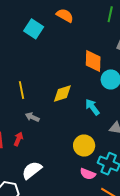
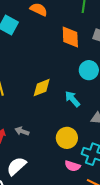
orange diamond: (93, 61) -> (70, 37), moved
gray arrow: (32, 117) -> (22, 131), moved

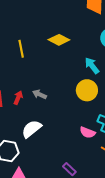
yellow diamond: (42, 88) -> (59, 40), moved, turned 45
yellow circle: (67, 138) -> (87, 90), moved

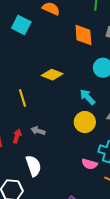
yellow line: (21, 49) -> (22, 98), moved
white semicircle: (32, 129) -> (33, 166), turned 115

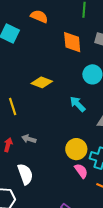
yellow circle: (85, 122) -> (76, 149), moved
pink semicircle: (89, 164) -> (81, 171), turned -140

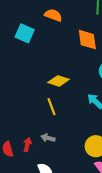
yellow line: (13, 107) -> (51, 107), moved

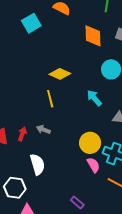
cyan square: (25, 33) -> (31, 23), turned 30

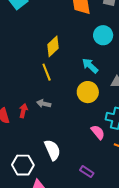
yellow diamond: (60, 74) -> (53, 46), turned -60
yellow circle: (90, 143) -> (88, 92), moved
white semicircle: (37, 164) -> (52, 150), moved

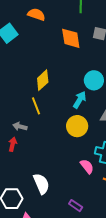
cyan circle: (103, 35) -> (94, 80), moved
cyan arrow: (90, 66) -> (80, 100), turned 78
gray arrow: (44, 104) -> (20, 126), moved

